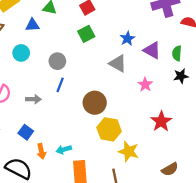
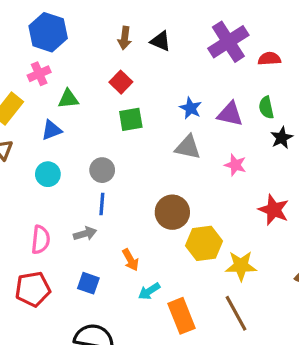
green square: (86, 34) -> (131, 119), turned 35
blue line: (60, 85) -> (102, 204), moved
orange arrow: (41, 151) -> (130, 260), moved

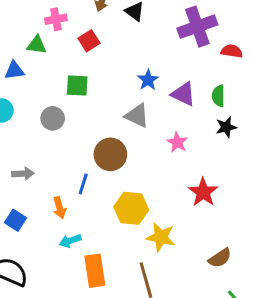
pink cross: (39, 74) -> (56, 19), moved
green square: (131, 119) -> (77, 85), moved
blue line: (102, 204) -> (83, 184), moved
brown circle: (172, 212) -> (110, 154), moved

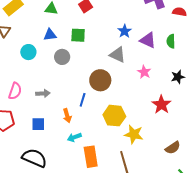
blue triangle: (14, 70) -> (50, 35), moved
black star: (226, 127) -> (178, 77), moved
blue square: (15, 220) -> (38, 124), turned -32

